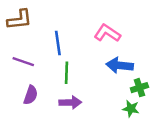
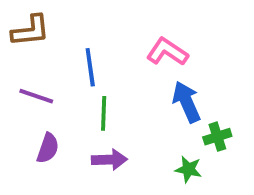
blue arrow: (120, 65) -> (186, 102), turned 60
green star: (131, 109) -> (188, 169), moved

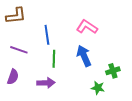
blue arrow: (186, 102) -> (84, 56), moved
purple semicircle: (48, 148) -> (13, 77), moved
purple arrow: (109, 160) -> (46, 83), moved

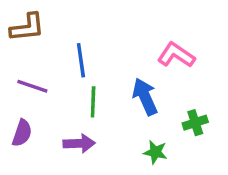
pink L-shape: (87, 27) -> (176, 55), moved
green star: (98, 88) -> (155, 152), moved

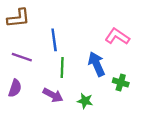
green cross: (195, 123) -> (121, 82), moved, turned 35
purple arrow: (79, 143) -> (53, 95), turned 30
green star: (155, 152) -> (85, 101), moved

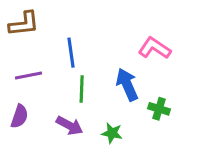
purple line: (22, 57) -> (29, 75), turned -30

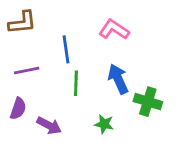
pink L-shape: (154, 48) -> (114, 30), moved
green cross: (159, 109) -> (148, 102), size x1.4
purple arrow: (69, 125) -> (49, 125), moved

